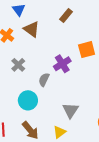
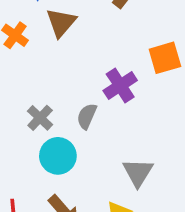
brown triangle: (32, 29) -> (61, 22), turned 36
gray cross: (18, 65) -> (40, 118), moved

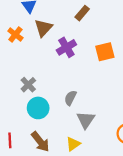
purple cross: (120, 86) -> (66, 47), moved
gray semicircle: (87, 116) -> (70, 98), moved

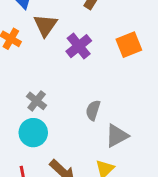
cyan circle: (38, 108) -> (33, 133), moved
gray triangle: (86, 120) -> (117, 136), turned 36

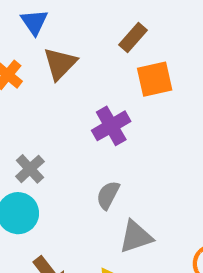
orange square: (129, 45) -> (155, 79), moved
purple cross: (79, 46) -> (111, 126), moved

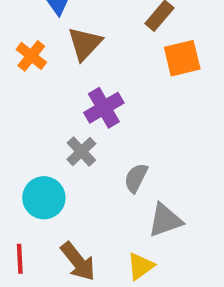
purple cross: (111, 126) -> (104, 108), moved
gray cross: (30, 169) -> (81, 151), moved

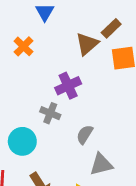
brown triangle: (85, 44) -> (87, 44), moved
gray cross: (81, 151) -> (50, 113), turned -30

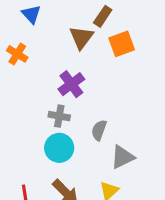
cyan circle: (22, 141) -> (59, 148), moved

